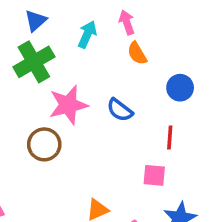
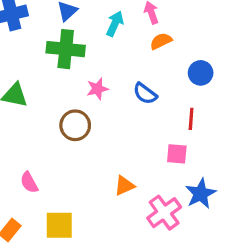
orange semicircle: (137, 53) -> (161, 41), turned 95
green cross: (34, 62) -> (66, 49), turned 36
pink star: (68, 105) -> (97, 89), size x0.6

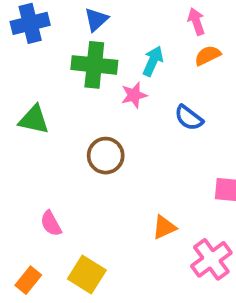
cyan arrow: (115, 24) -> (153, 61), moved
pink star: (97, 89) -> (134, 95), moved
yellow square: (59, 225) -> (87, 274), turned 32

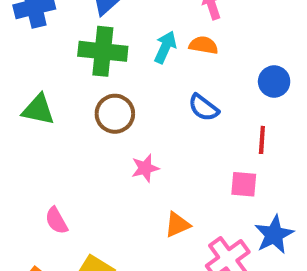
orange semicircle: (208, 55) -> (204, 45), moved, turned 36
pink star: (134, 95) -> (145, 168), moved
brown circle: (106, 156) -> (115, 114), moved

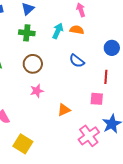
green cross: (103, 51) -> (27, 33), size x0.7
pink star: (145, 168) -> (37, 91), moved
orange triangle: (177, 225) -> (64, 110), moved

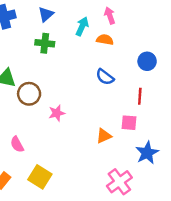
cyan arrow: (58, 31) -> (82, 26), moved
brown circle: (33, 64) -> (29, 94), moved
orange triangle: (64, 110) -> (104, 136), moved
pink cross: (89, 136) -> (119, 182), moved

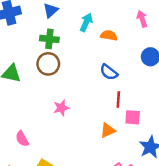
pink arrow: (110, 16) -> (142, 19), moved
brown circle: (29, 94) -> (48, 64), moved
red line: (140, 96) -> (118, 100), moved

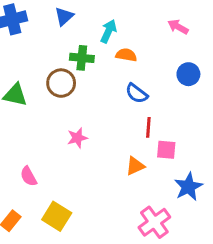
pink arrow: (142, 19) -> (178, 27), turned -42
orange semicircle: (109, 35) -> (126, 55), moved
green cross: (49, 39) -> (82, 58), moved

